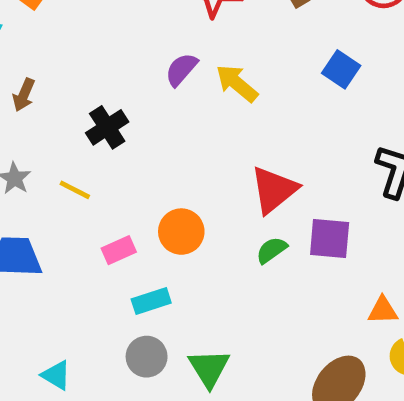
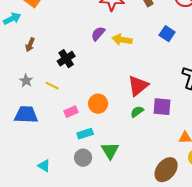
yellow arrow: (237, 83) -> (122, 40), turned -30
green triangle: (209, 368) -> (110, 151), moved

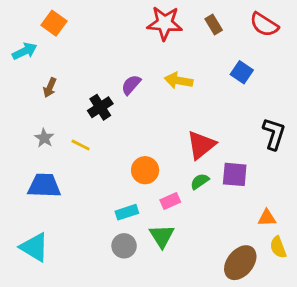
purple semicircle: (98, 34) -> (131, 85), moved
pink rectangle: (71, 112) -> (170, 201), moved
cyan triangle: (44, 166) -> (34, 247), moved, size x1.6

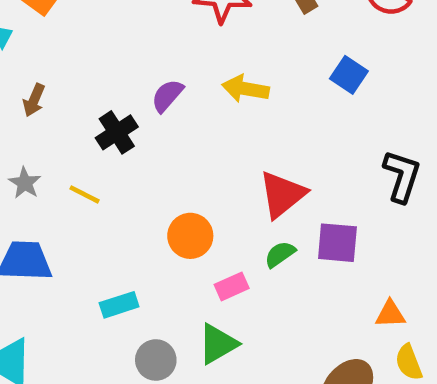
cyan rectangle: (127, 212) -> (119, 305), moved
green triangle: (162, 236) -> (218, 344), turned 32

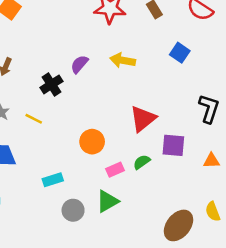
green semicircle: (280, 254) -> (142, 162), moved
orange triangle: (390, 314) -> (212, 161), moved

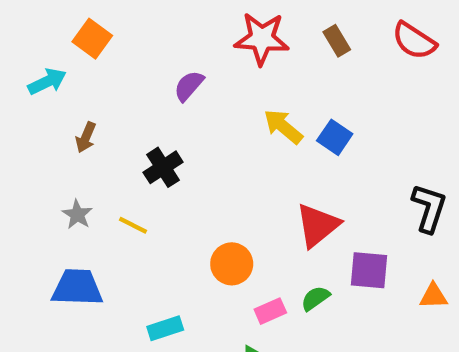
blue square: (180, 53) -> (335, 137), moved
yellow arrow: (123, 60) -> (283, 127), turned 30
purple semicircle: (79, 64) -> (189, 86), moved

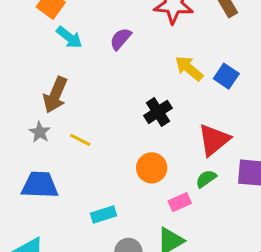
cyan arrow: (47, 82) -> (69, 37), moved, turned 64
brown arrow: (86, 137) -> (55, 95), moved, size x1.6
black cross: (163, 167) -> (158, 112), moved
green semicircle: (315, 298) -> (206, 179), moved

